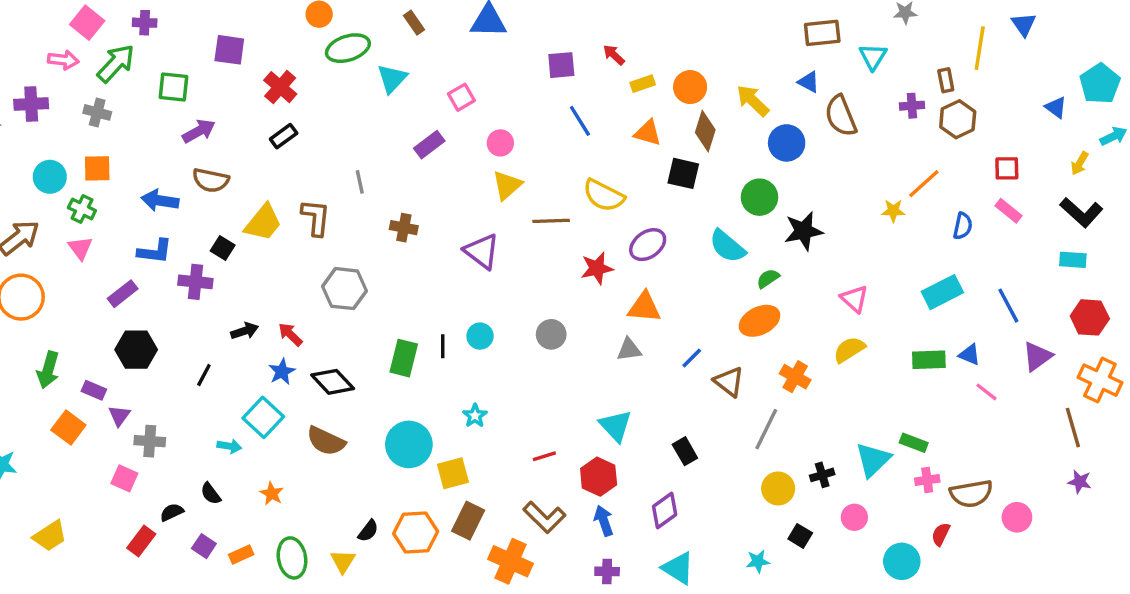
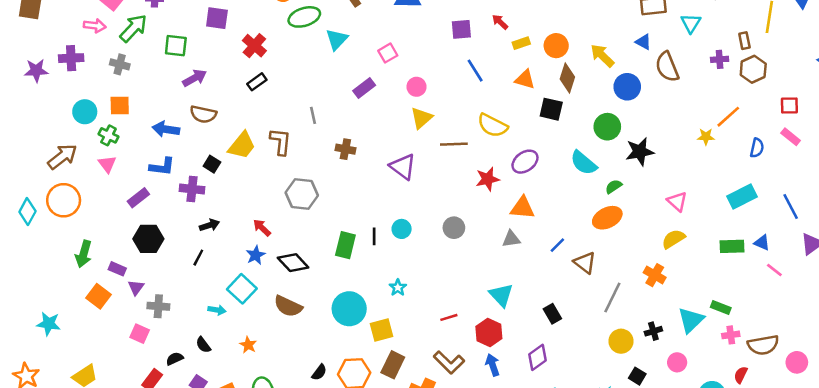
black arrow: (245, 331) -> (209, 225), moved
orange cross: (795, 377) -> (655, 275), moved

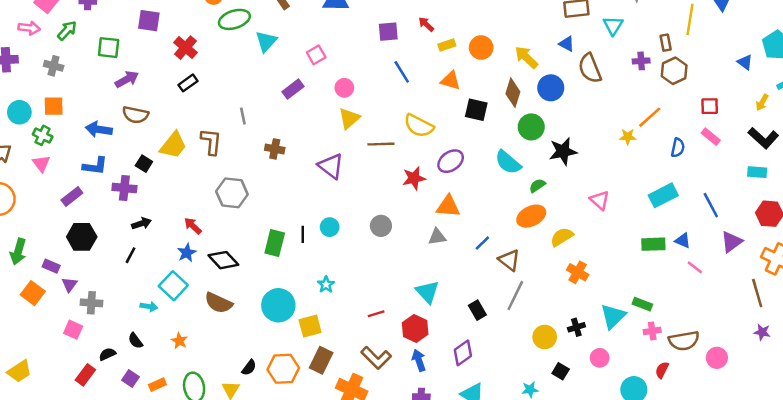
green arrow: (133, 28) -> (67, 30), size x0.7
brown diamond: (567, 78) -> (513, 93), moved
yellow semicircle: (673, 239) -> (562, 237), moved
gray line: (612, 298) -> (515, 296), moved

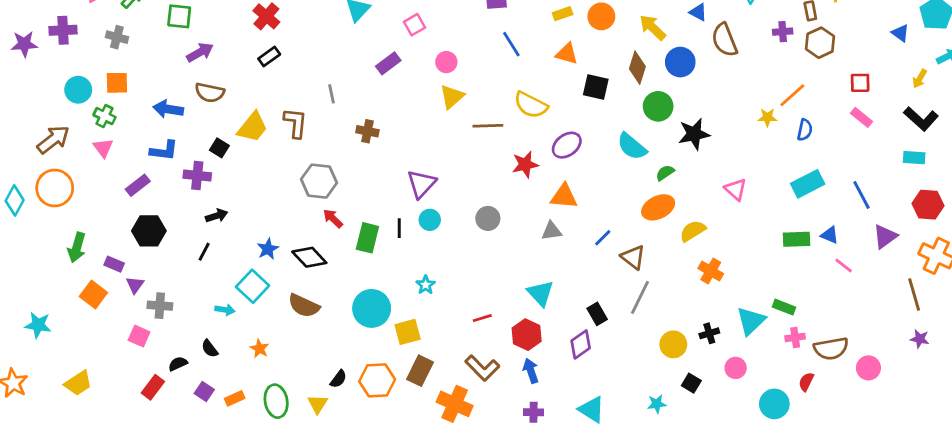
blue semicircle: (678, 148) -> (805, 130), moved
purple triangle: (331, 166) -> (421, 184), moved, turned 36
red arrow: (193, 226) -> (333, 218), moved
purple diamond: (463, 353) -> (581, 344), moved

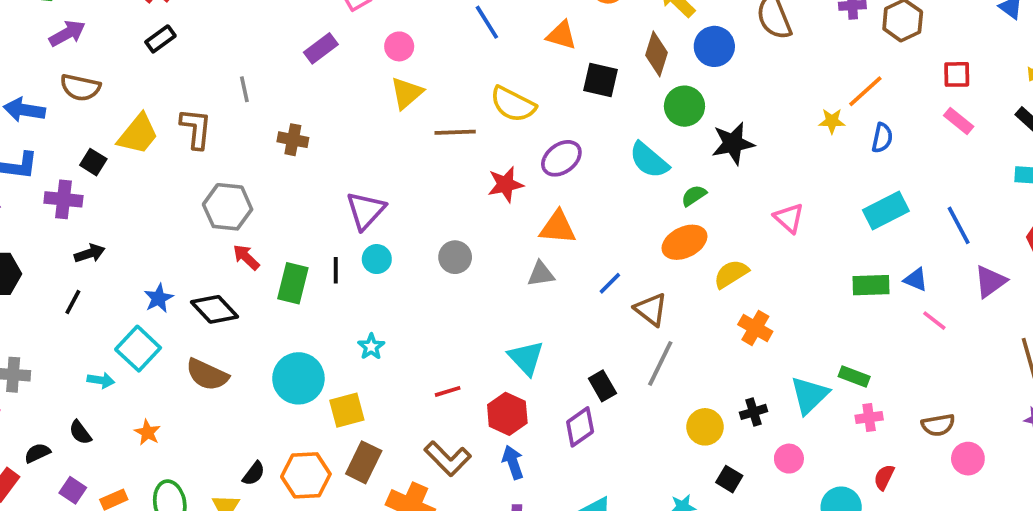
brown semicircle: (831, 349) -> (938, 425), moved, size x0.7

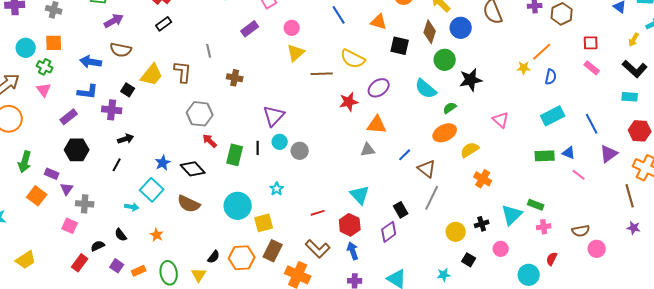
gray circle: (455, 257) -> (300, 151), moved

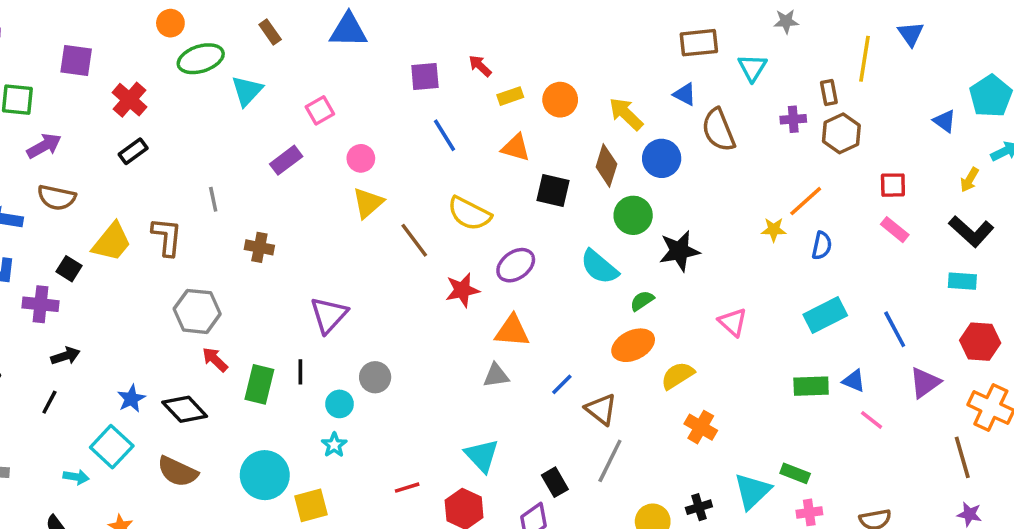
brown line: (322, 74) -> (414, 240), turned 55
cyan circle: (280, 142) -> (339, 404), moved

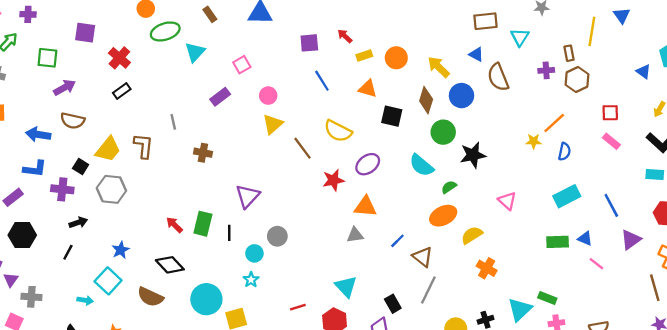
gray hexagon: (197, 311) -> (111, 189), moved
green rectangle: (259, 384) -> (203, 224), moved
black diamond: (185, 409) -> (170, 265), moved

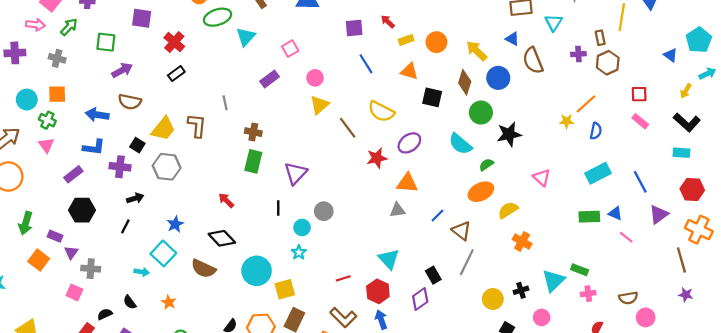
green rectangle: (203, 224) -> (253, 161), moved

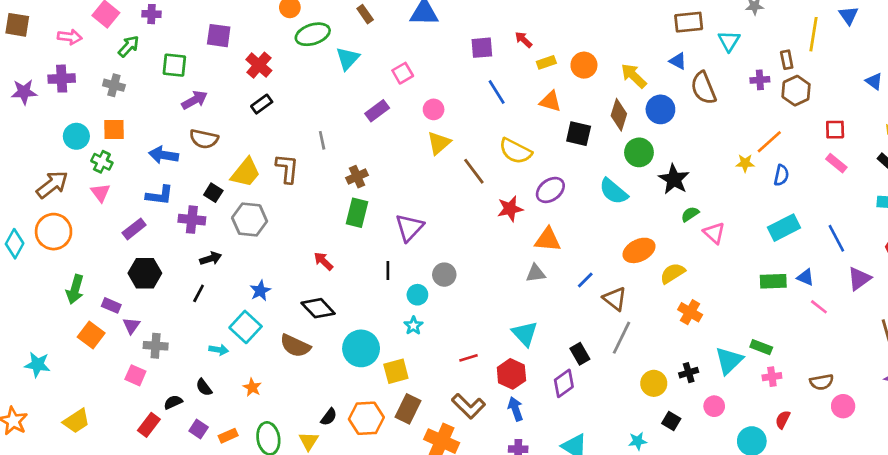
pink arrow: (35, 25) -> (70, 37), moved
brown cross: (253, 132) -> (357, 177), turned -35
black star: (509, 134) -> (674, 179), turned -30
green semicircle: (486, 165) -> (690, 214), moved

